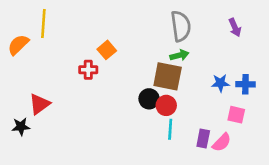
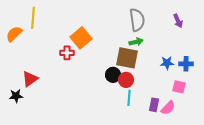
orange square: (107, 50) -> (81, 38), size x1.5

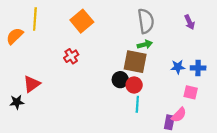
orange square: (81, 38) -> (82, 21), moved
red cross: (67, 53) -> (71, 56), turned -32
purple rectangle: (154, 105) -> (169, 122), moved

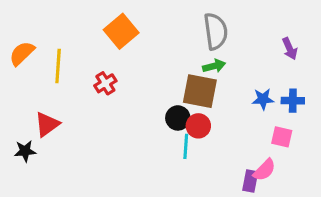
yellow line: (35, 19) -> (58, 66), moved
purple arrow: (190, 22) -> (290, 49), moved
cyan line: (137, 104) -> (186, 146), moved

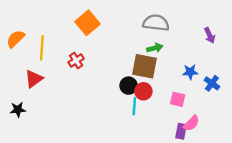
gray semicircle: (216, 31) -> (156, 23), turned -75
blue cross: (293, 101) -> (212, 83), moved, turned 35
red triangle: (47, 124) -> (34, 79), moved
pink square: (282, 137) -> (178, 99), moved

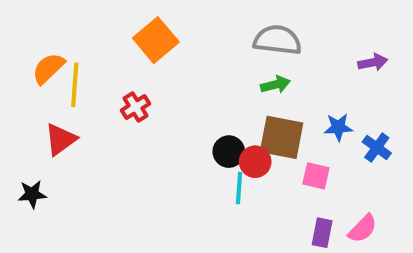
purple arrow: (210, 35) -> (373, 62), turned -77
orange semicircle: (16, 39) -> (48, 68), moved
brown square: (145, 66) -> (282, 137), moved
pink semicircle: (191, 123) -> (363, 229), moved

